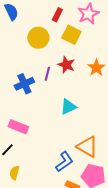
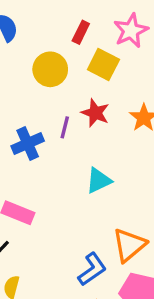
orange triangle: (87, 147) -> (129, 245), turned 50

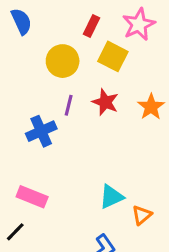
purple line: (65, 127) -> (69, 105), moved
cyan triangle: (99, 181) -> (111, 197), moved
orange triangle: (129, 245) -> (142, 215), moved, size x0.6

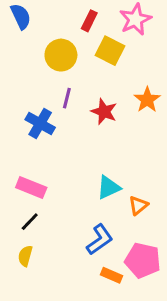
red star: (105, 102) -> (104, 112), moved
blue cross: (41, 131) -> (40, 124), turned -36
black line: (15, 232) -> (30, 222), moved

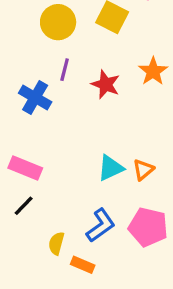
orange triangle: (138, 205) -> (143, 170), moved
yellow semicircle: (25, 256) -> (56, 243), moved
pink pentagon: (143, 260) -> (148, 227), moved
orange rectangle: (112, 275) -> (83, 265), moved

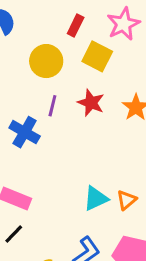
red star: (106, 84) -> (91, 103), moved

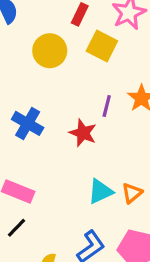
red star: (91, 103) -> (83, 133), moved
purple line: (52, 106) -> (107, 106), moved

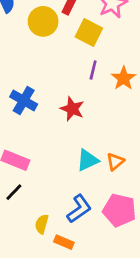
yellow circle: (50, 51) -> (43, 21), moved
purple line: (107, 106) -> (93, 70), moved

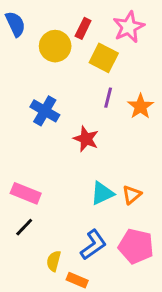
blue cross: (24, 101) -> (45, 111), moved

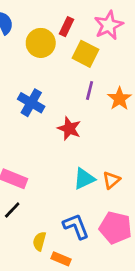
blue L-shape: (93, 245) -> (76, 226), turned -76

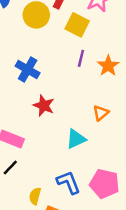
red star: (69, 129) -> (44, 105), moved
orange triangle: (111, 180) -> (101, 113), moved

